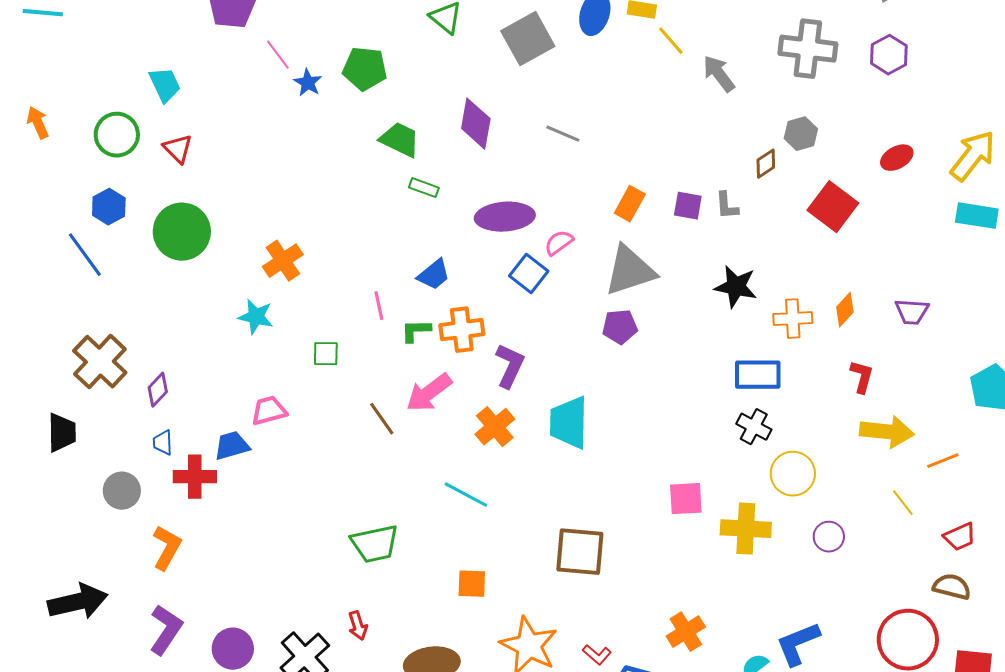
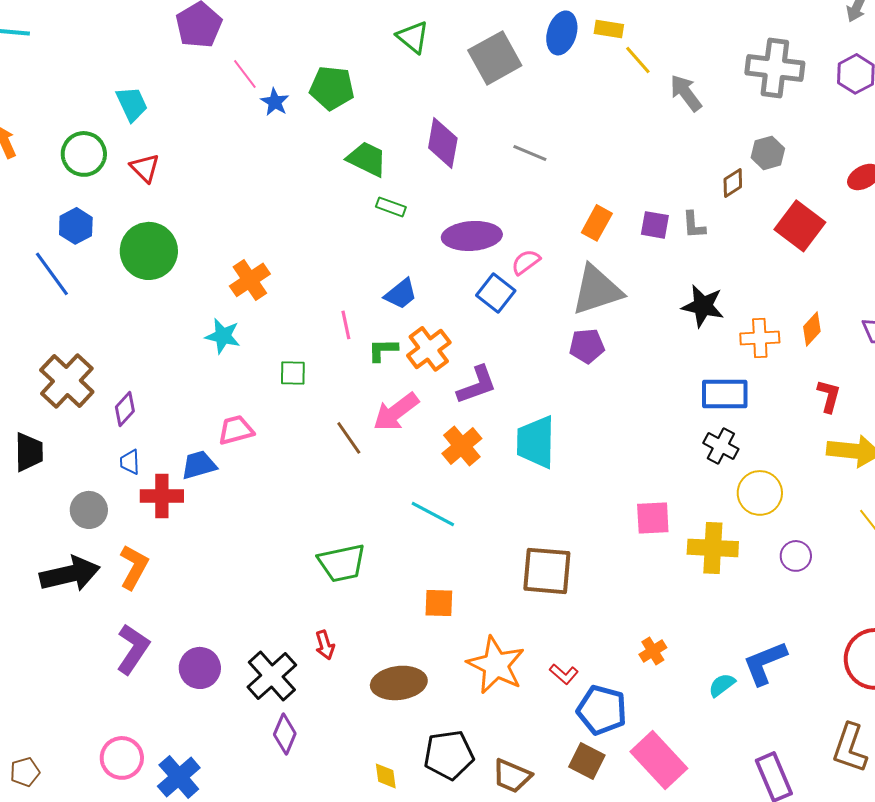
orange cross: (462, 330) -> (429, 349), turned -30
purple L-shape: (510, 366) -> (477, 385), turned 45
black arrow: (78, 602) -> (70, 574), moved
orange cross: (686, 632) -> (653, 651), size x0.7

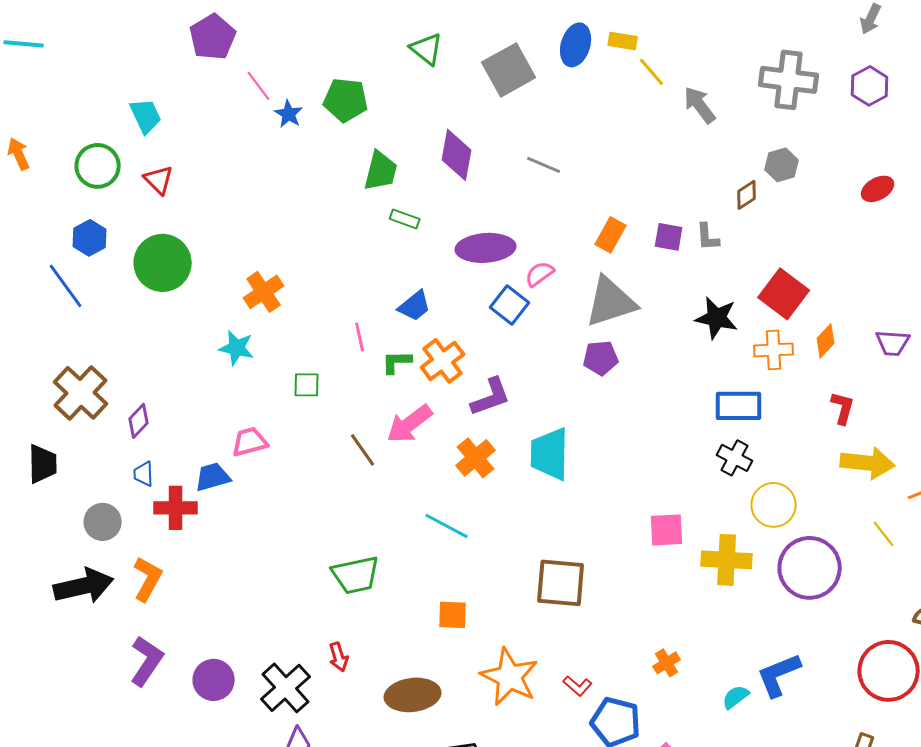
green trapezoid: (367, 159) -> (381, 171), turned 78
red square: (800, 226) -> (784, 294), moved
purple circle: (796, 556) -> (810, 568), size x2.0

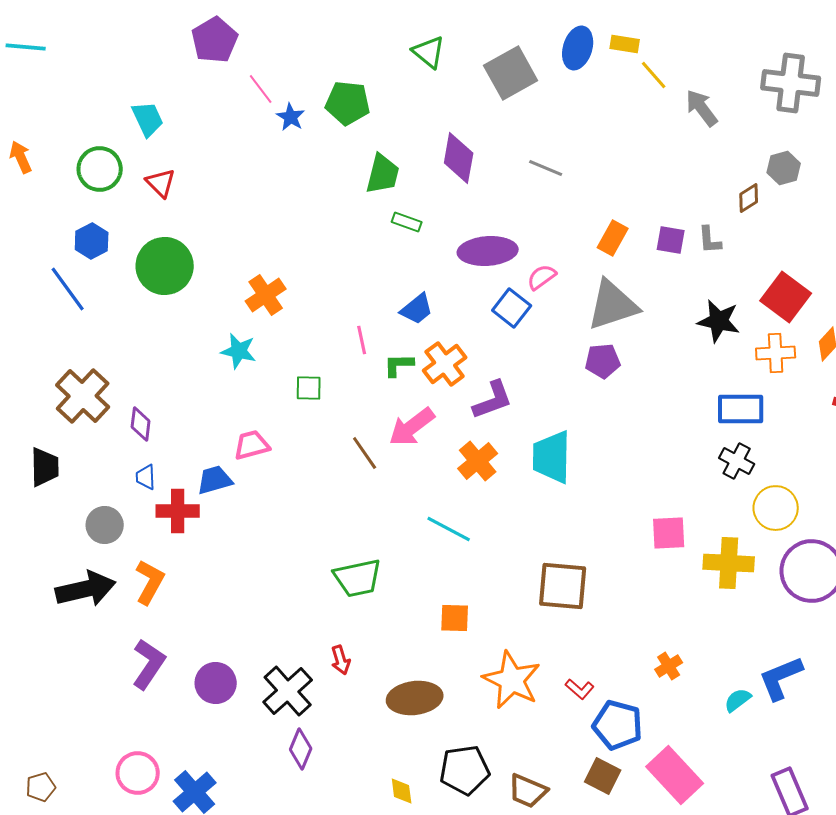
purple diamond: (139, 421) -> (141, 424), turned -36

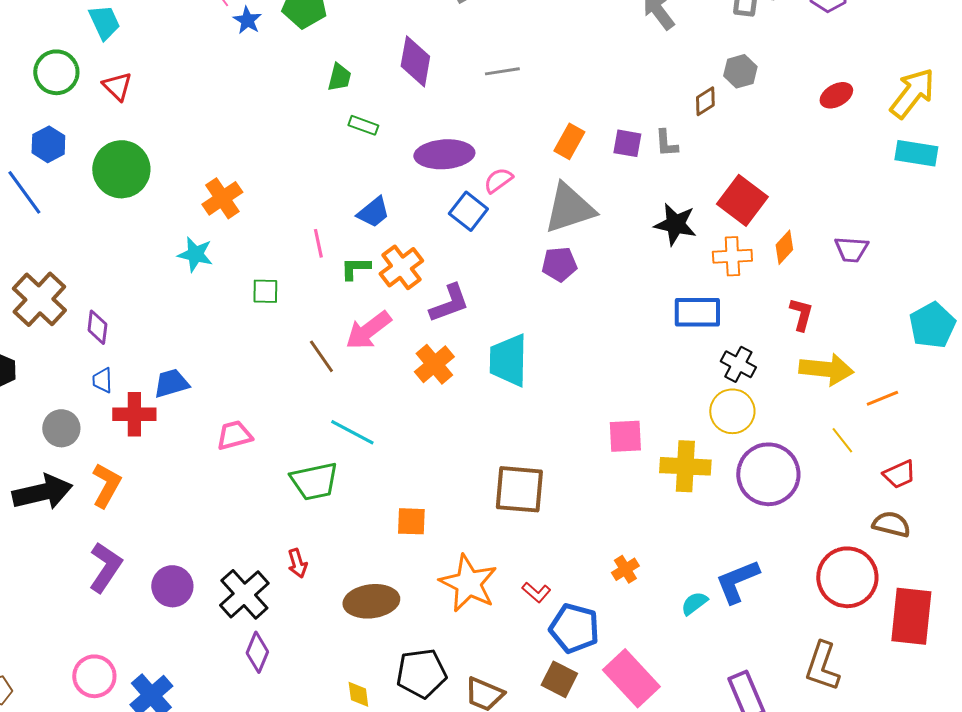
gray line: (546, 168) -> (502, 71), turned -32
green trapezoid: (383, 174) -> (339, 77), size x0.7
pink trapezoid: (252, 445) -> (234, 435), moved
black cross: (737, 461) -> (738, 364), moved
cyan line: (449, 529) -> (352, 432), moved

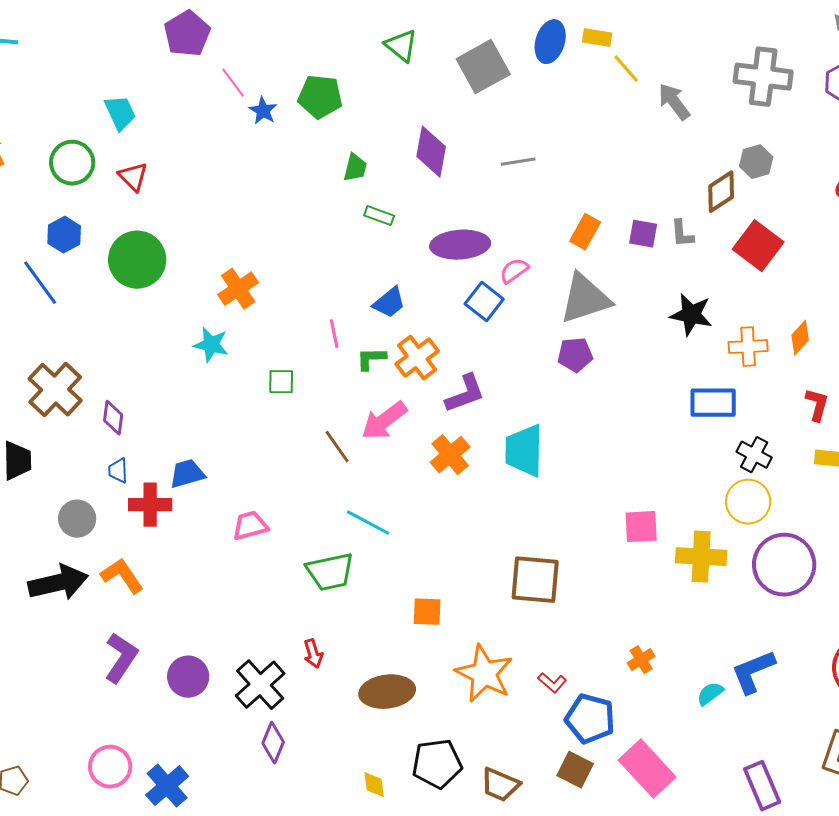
brown diamond: (705, 101) -> (721, 192), size x1.4
red square: (742, 200) -> (758, 246), moved
orange L-shape: (106, 485) -> (122, 576), turned -63

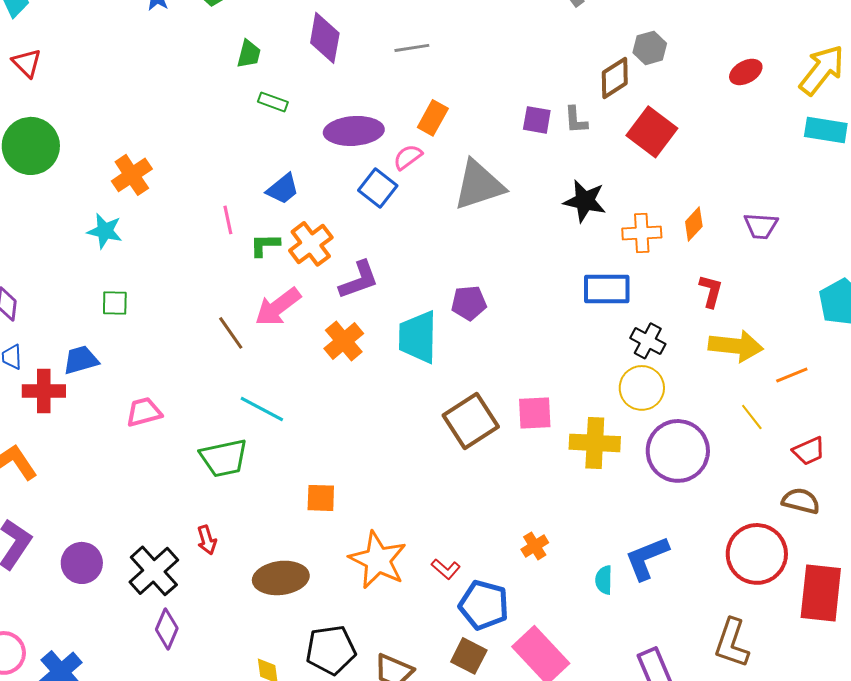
orange rectangle: (585, 232) -> (433, 118), moved
purple pentagon: (575, 355) -> (469, 303), moved
green square: (281, 382) -> (115, 303), moved
brown square: (535, 580) -> (471, 421), moved, turned -38
cyan semicircle: (710, 694) -> (604, 580), turned -52

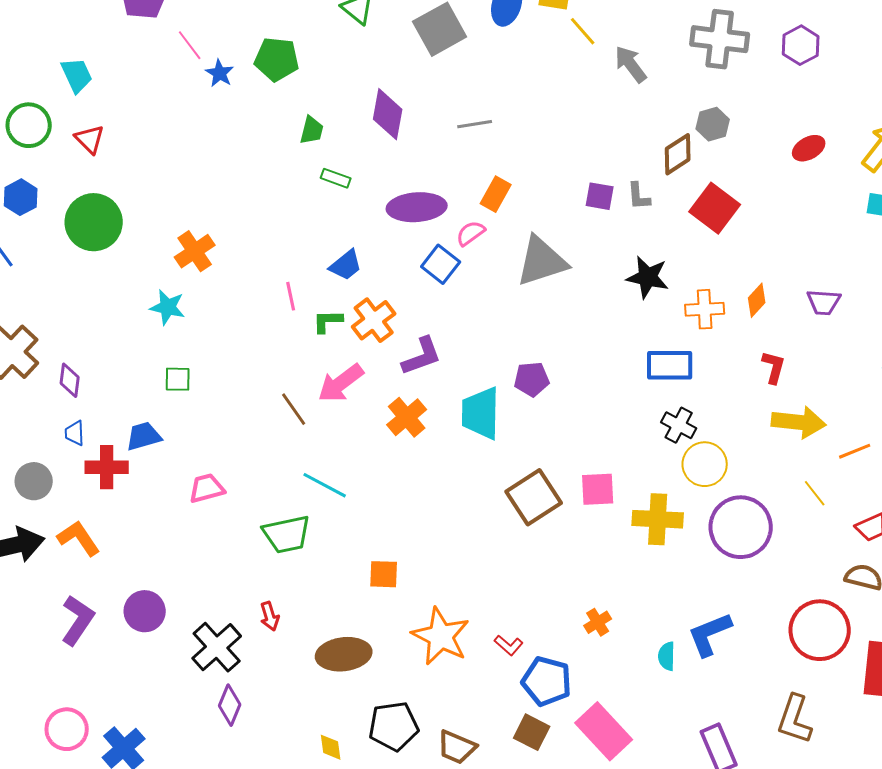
black cross: (648, 341) -> (679, 425), moved
purple circle: (82, 563) -> (145, 611), moved

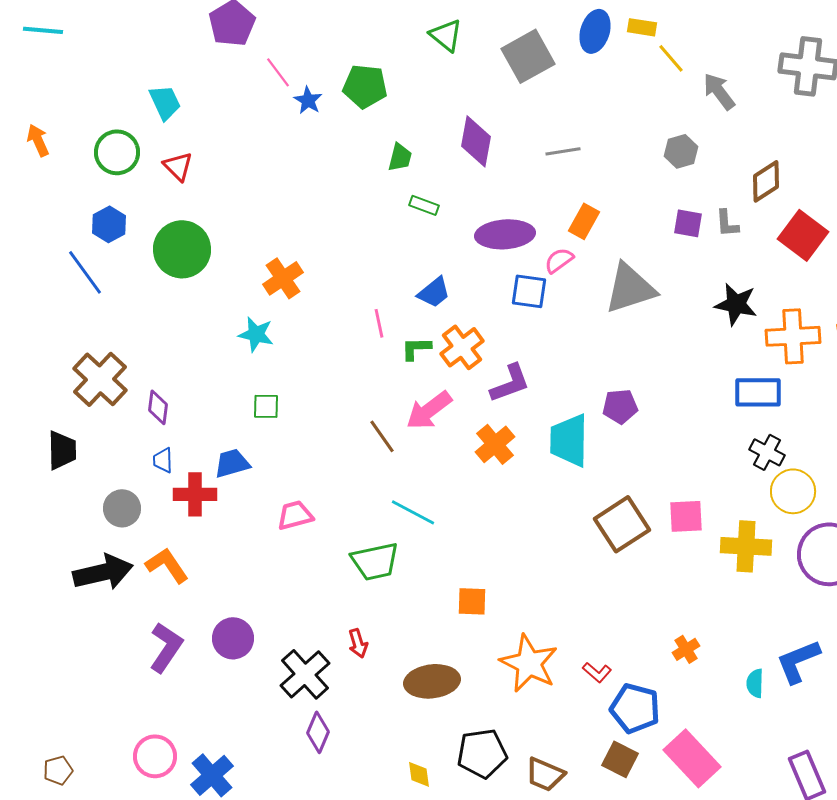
gray hexagon: (713, 124) -> (681, 151), moved
blue square: (441, 264) -> (529, 291), turned -30
orange cross: (705, 309) -> (793, 336), size x1.4

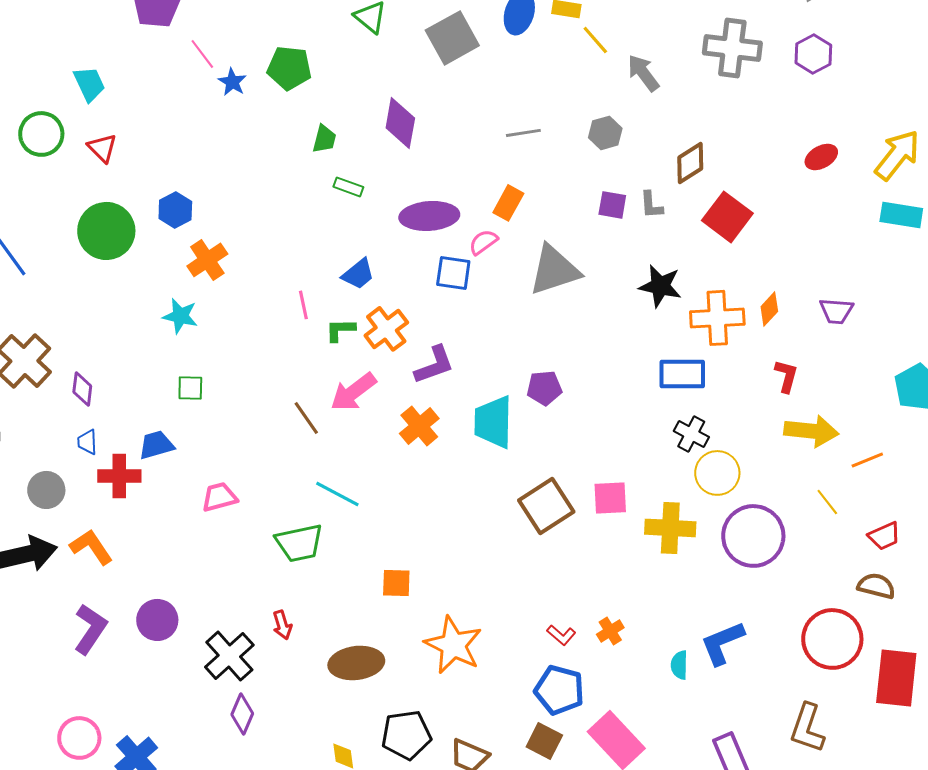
gray line: (563, 151) -> (523, 133), moved
blue hexagon: (109, 224) -> (175, 210), moved
red L-shape: (597, 672) -> (561, 635), moved

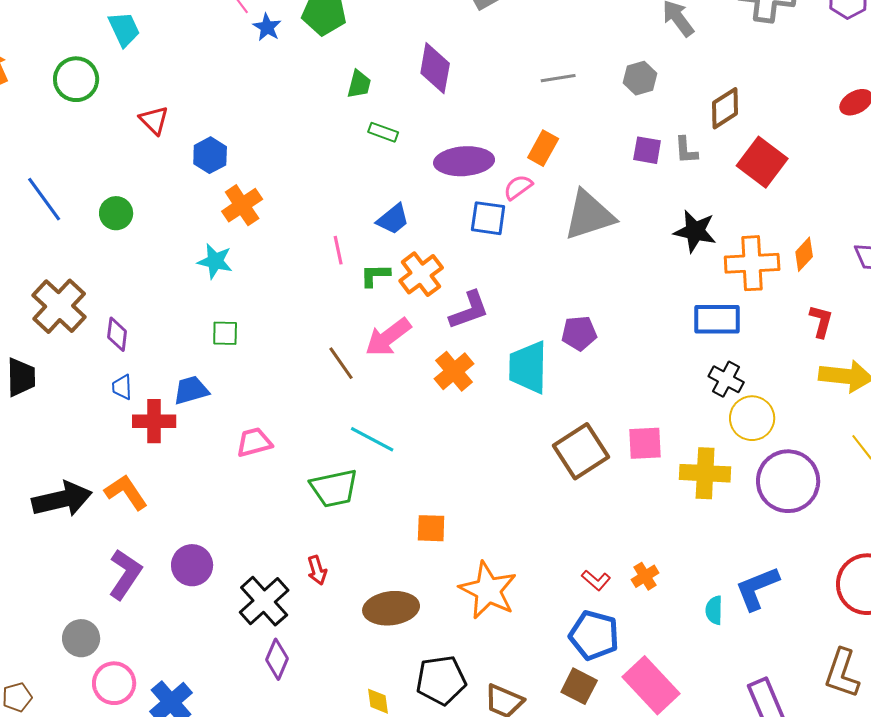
red triangle: (102, 148) -> (154, 120), moved
green circle: (106, 231) -> (116, 213), moved, size x0.6
gray circle: (46, 490) -> (81, 638), moved

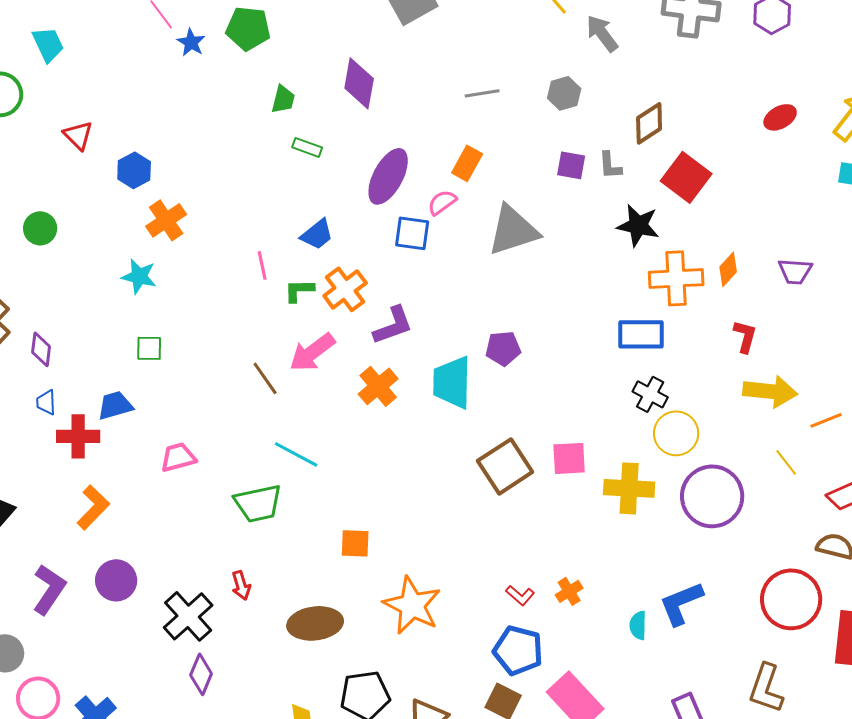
purple ellipse: (464, 161) -> (388, 176), turned -58
black star: (695, 231) -> (638, 225), moved
orange L-shape: (126, 492) -> (93, 507), moved, turned 78

